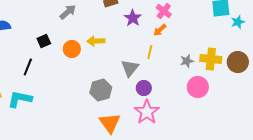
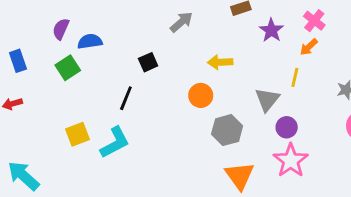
orange circle: (72, 49) -> (201, 95), moved
cyan L-shape: (20, 99) -> (115, 143), turned 140

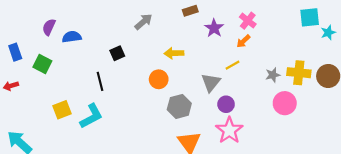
green square: (68, 68) -> (42, 64), moved, turned -30
yellow line: (295, 77) -> (233, 65), turned 48
black line: (126, 98) -> (100, 81), turned -36

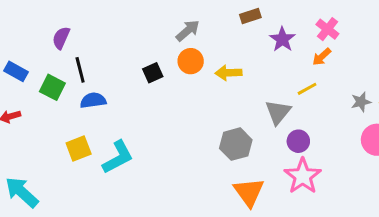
blue semicircle: (72, 37) -> (93, 100), moved
blue rectangle: (15, 52) -> (16, 71), turned -42
orange circle: (159, 79) -> (191, 61), moved
black line: (100, 81) -> (80, 70), moved

